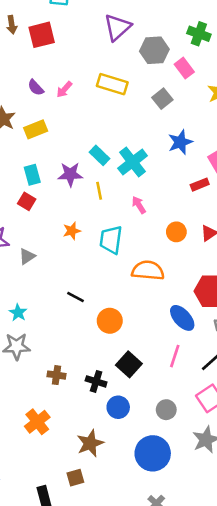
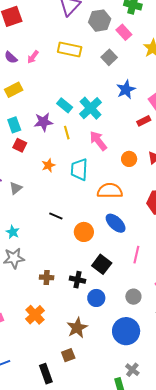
red square: (27, 201) -> (20, 145), moved
pink arrow: (139, 205) -> (98, 141), size x1.5
blue ellipse: (182, 318) -> (116, 223), moved

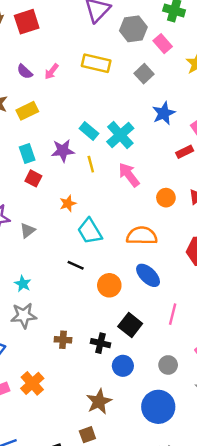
cyan trapezoid: (79, 169) -> (90, 231), moved, turned -35
orange cross: (35, 315) -> (32, 383), moved

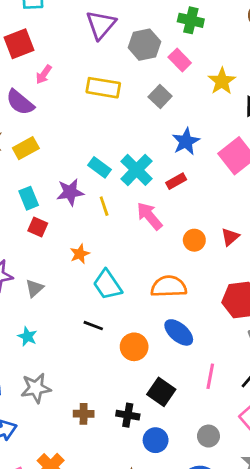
purple semicircle: (25, 72) -> (20, 102), size x1.5
pink arrow: (52, 72) -> (44, 74), moved
red rectangle: (185, 152) -> (176, 181), moved
cyan star: (23, 284) -> (27, 336), moved

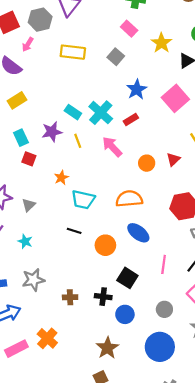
gray hexagon: (144, 45) -> (40, 20), moved
cyan trapezoid: (107, 285) -> (83, 200), turned -40

